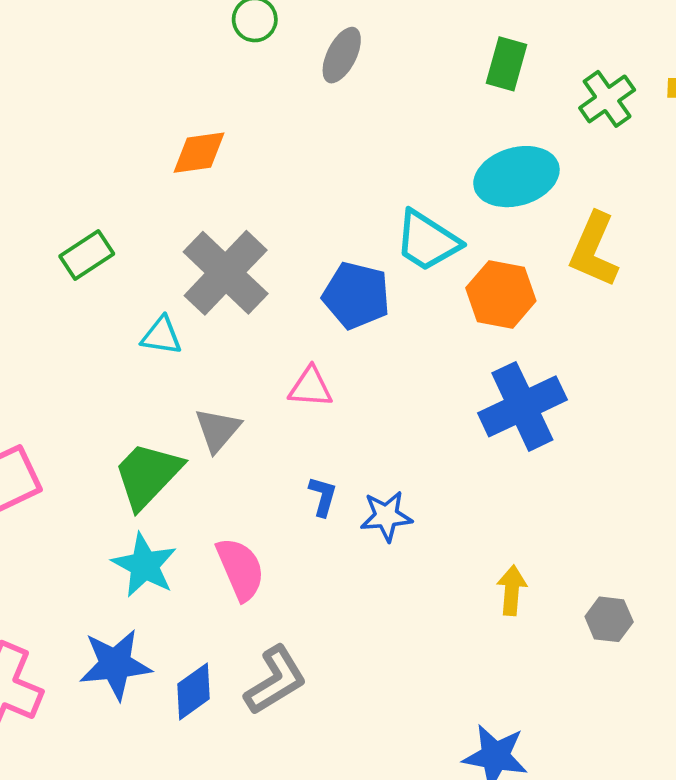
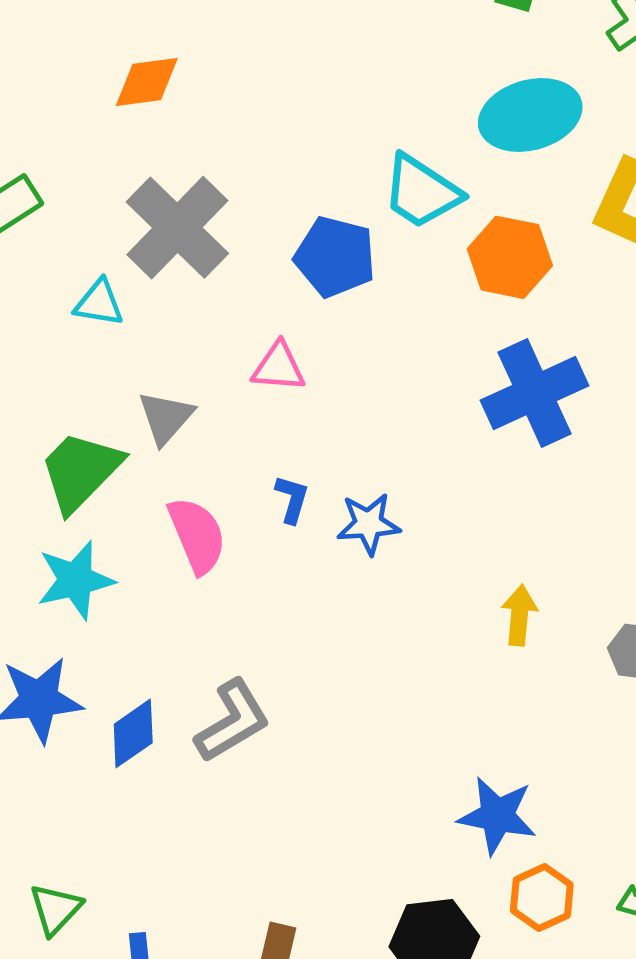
cyan star: (144, 565) -> (75, 580), turned 30
pink semicircle: (240, 569) -> (197, 535), moved

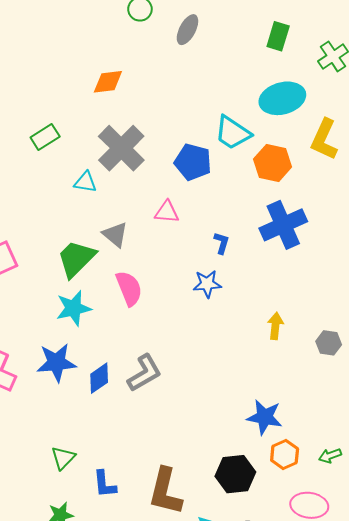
gray triangle: (166, 418) -> (115, 235), turned -32
blue L-shape: (292, 499) -> (222, 243), moved

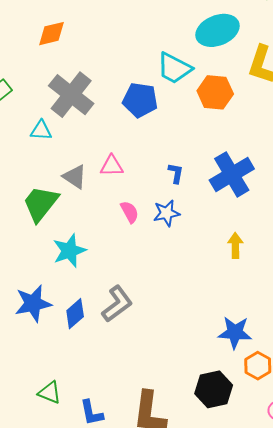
pink triangle: (167, 212) -> (112, 166), moved
blue cross: (283, 225) -> (232, 174), moved
pink semicircle: (129, 288) -> (130, 212), moved, size x0.7
cyan star: (74, 308) -> (69, 251), moved
green triangle: (63, 458) -> (50, 393), turned -45

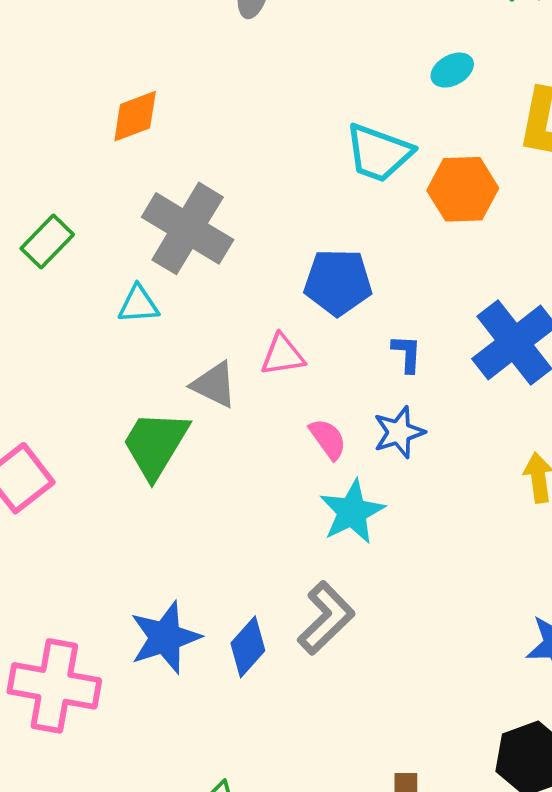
cyan ellipse: (218, 30) -> (452, 70), size x0.5
blue pentagon: (140, 100) -> (338, 282), moved
cyan star: (69, 251) -> (352, 512), moved

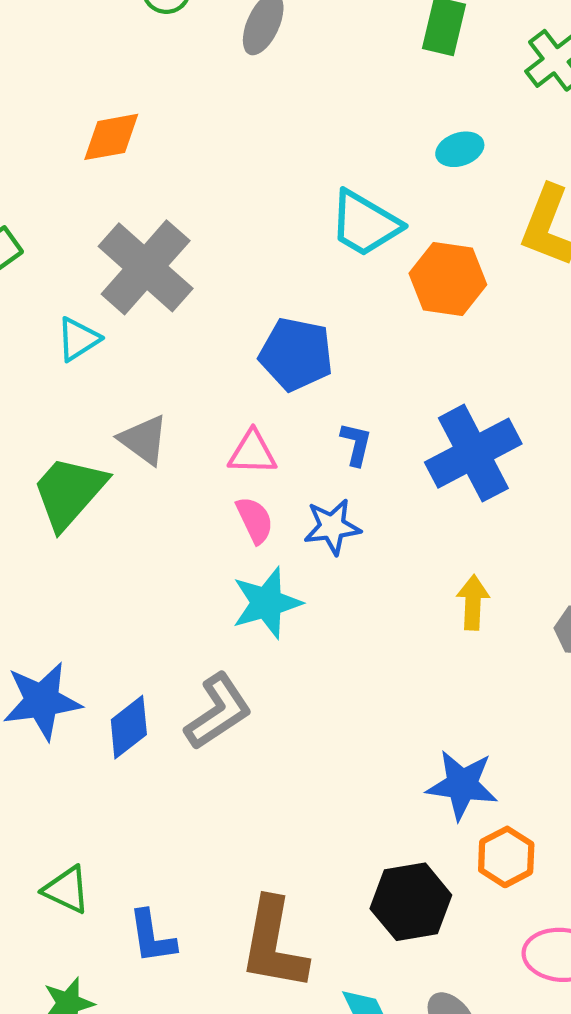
cyan triangle: (138, 304) -> (78, 339), turned -39
pink triangle: (283, 355) -> (252, 453), moved

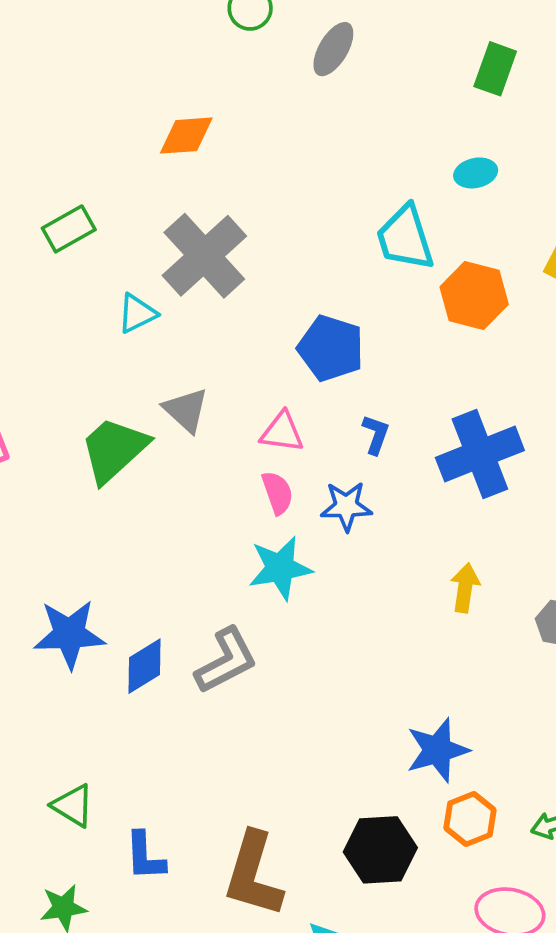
cyan ellipse: (460, 149) -> (476, 173), moved
cyan trapezoid: (365, 224) -> (405, 238), turned 36
blue star: (462, 785) -> (437, 750), turned -30

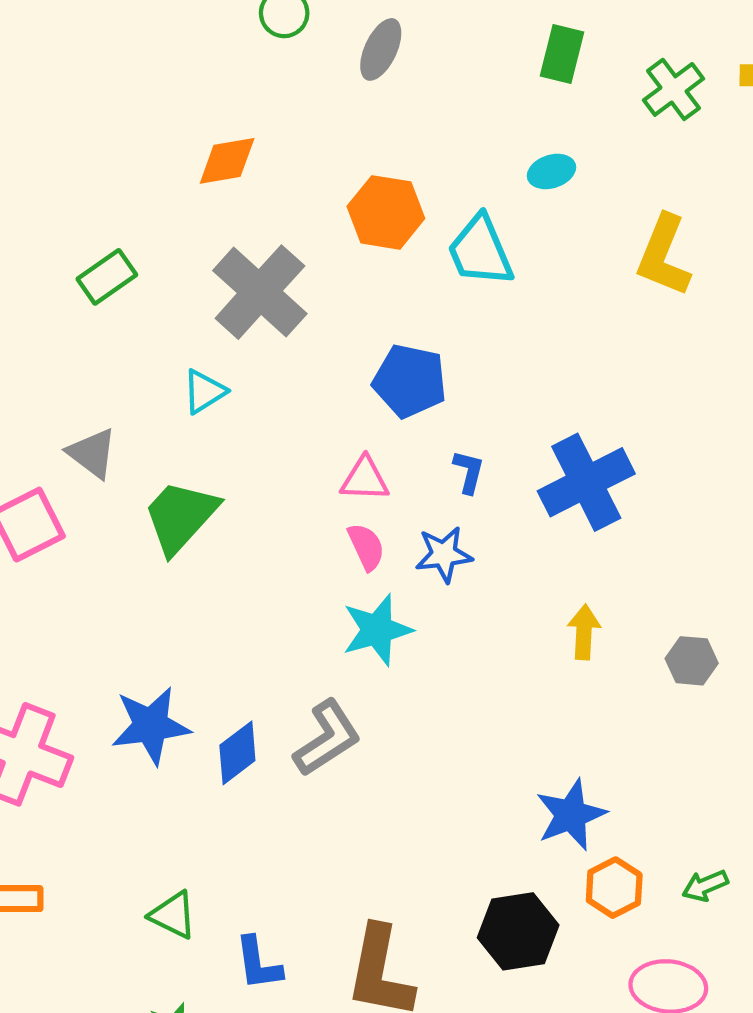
orange hexagon: (474, 296) -> (386, 212), moved
cyan triangle: (137, 313) -> (204, 392), moved
gray triangle: (186, 410) -> (92, 453), moved

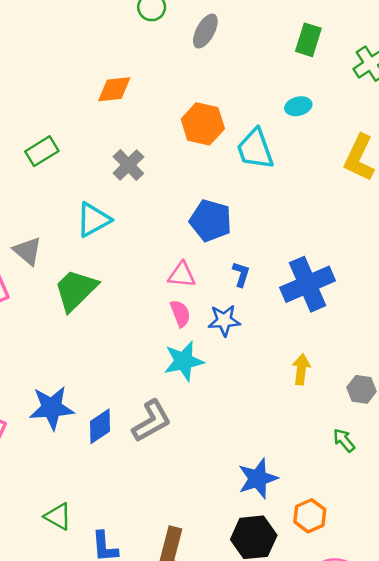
gray cross: (260, 292) -> (128, 165), size x0.6
cyan triangle: (204, 392) -> (93, 220), size x1.4
blue star: (571, 815) -> (258, 479), moved
green arrow: (705, 886) -> (344, 440), moved, turned 70

